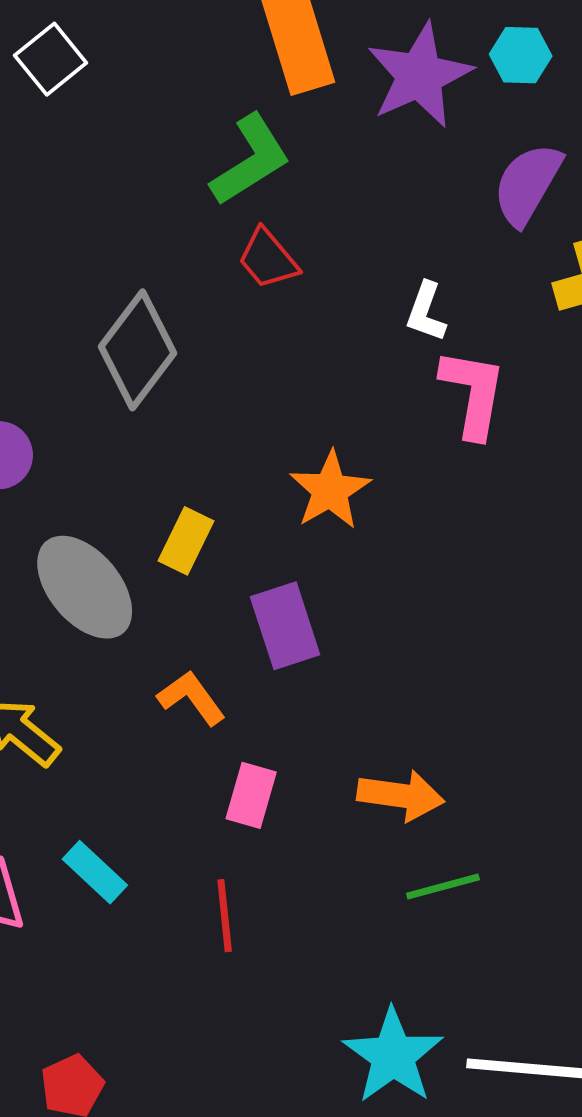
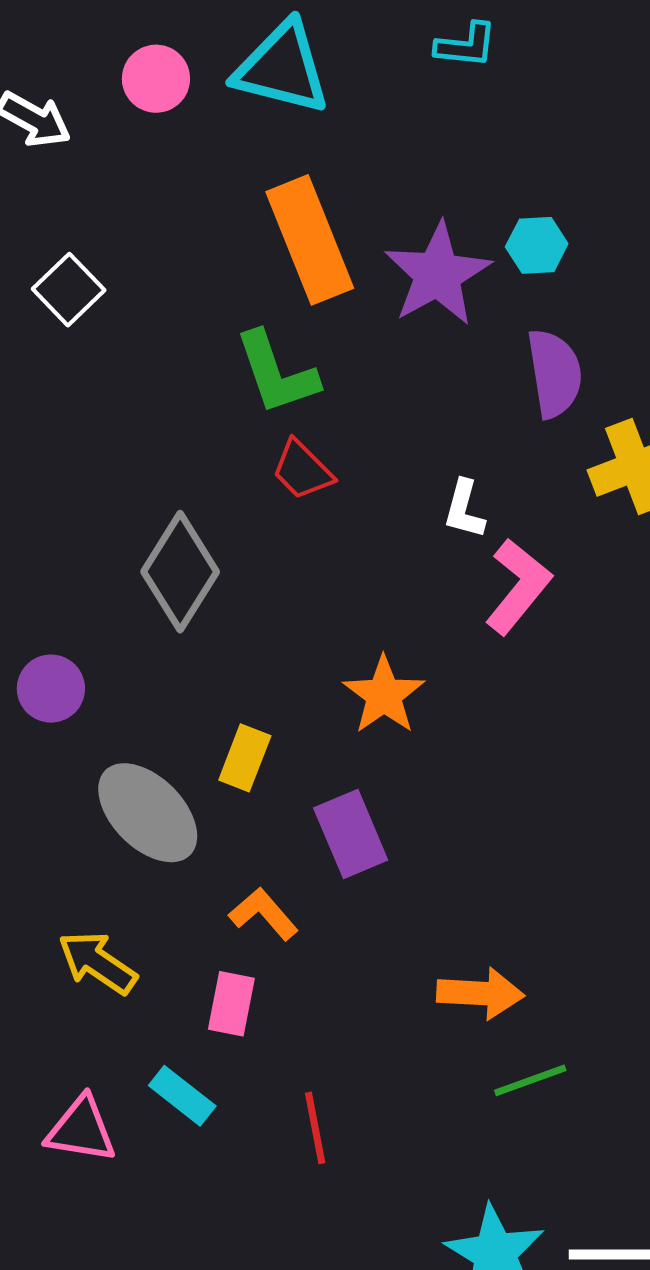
green L-shape: (251, 160) -> (276, 373), turned 108
purple semicircle: (527, 184) -> (554, 373), turned 146
pink L-shape: (473, 393) -> (518, 586), turned 34
pink rectangle: (251, 795) -> (231, 1004), moved

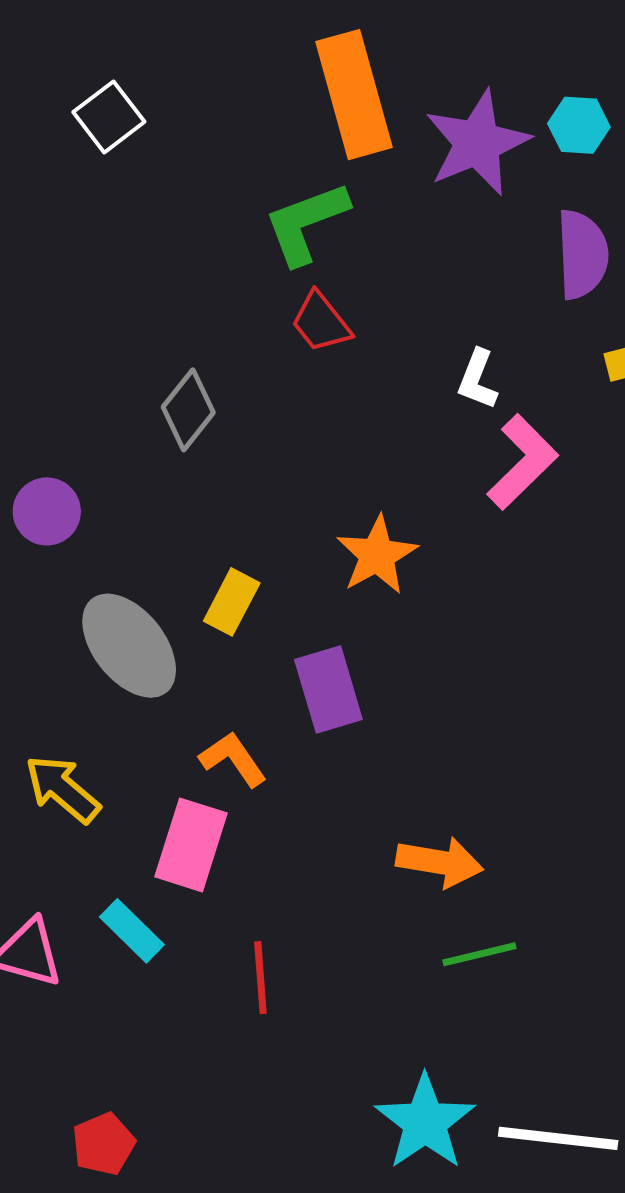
green L-shape: (276, 373) -> (306, 223), turned 82
gray diamond: (180, 572) -> (188, 410), size x0.7
pink rectangle: (231, 1004) -> (191, 845), size x1.4

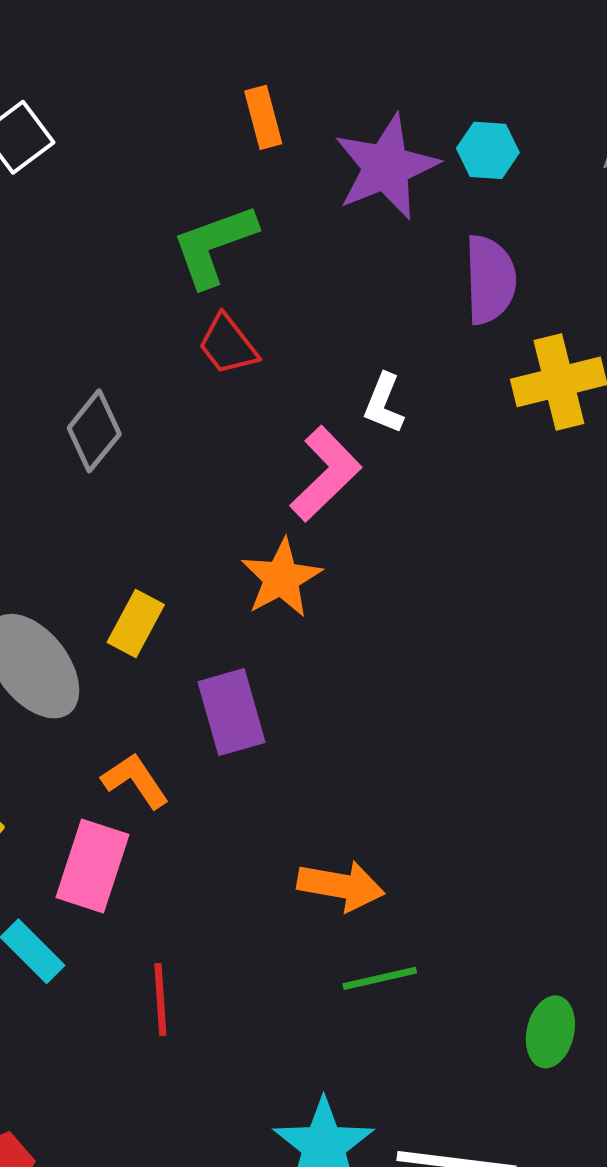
orange rectangle: (354, 95) -> (263, 117), size x0.5
pink L-shape: (522, 462) -> (326, 474), moved

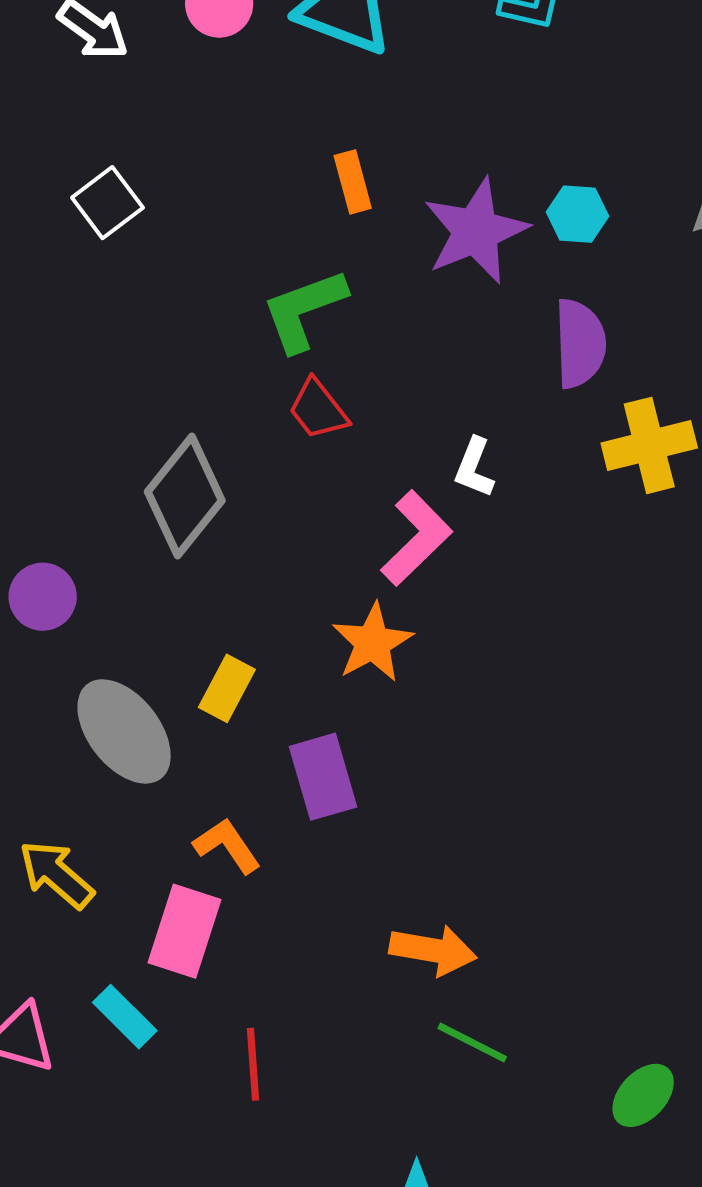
gray diamond: (94, 431) -> (185, 496), size x1.5
green line: (380, 978) -> (472, 1043), turned 40
green ellipse: (550, 1032) -> (643, 1095), turned 30

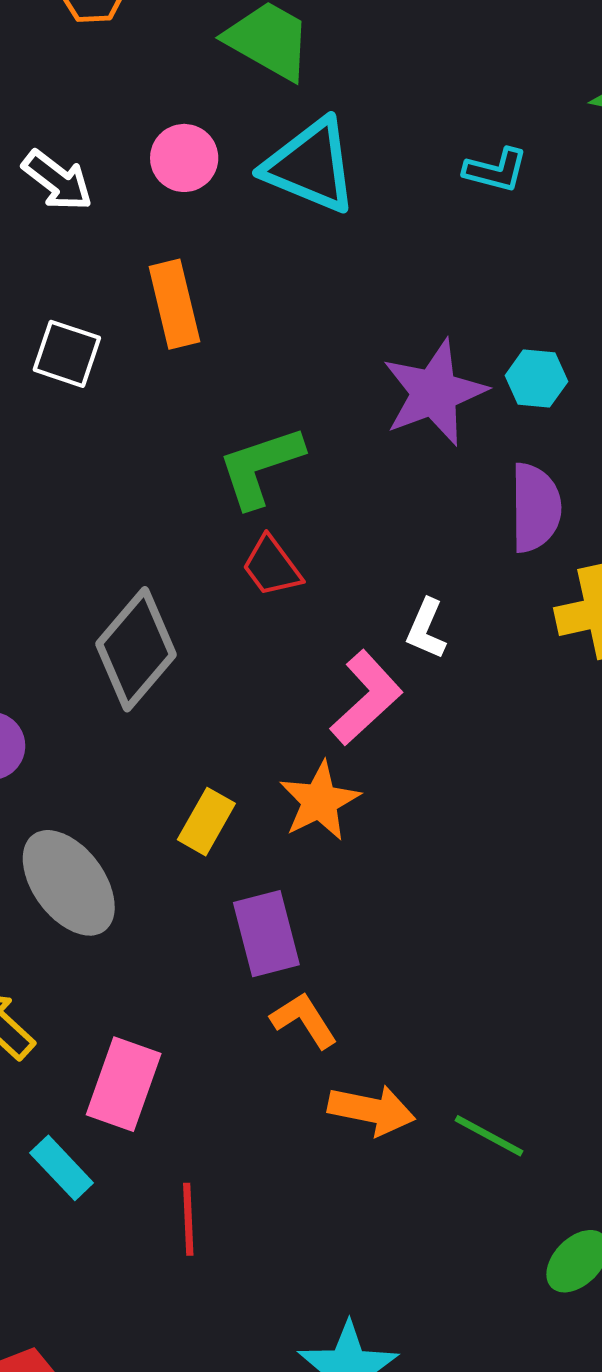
orange rectangle: (353, 182) -> (174, 304), moved, size x1.4
white square: (107, 203) -> (67, 354), turned -36
yellow rectangle: (227, 688) -> (206, 822), moved
orange L-shape: (227, 846) -> (304, 1020), moved
green line: (472, 1043) -> (489, 1136), moved

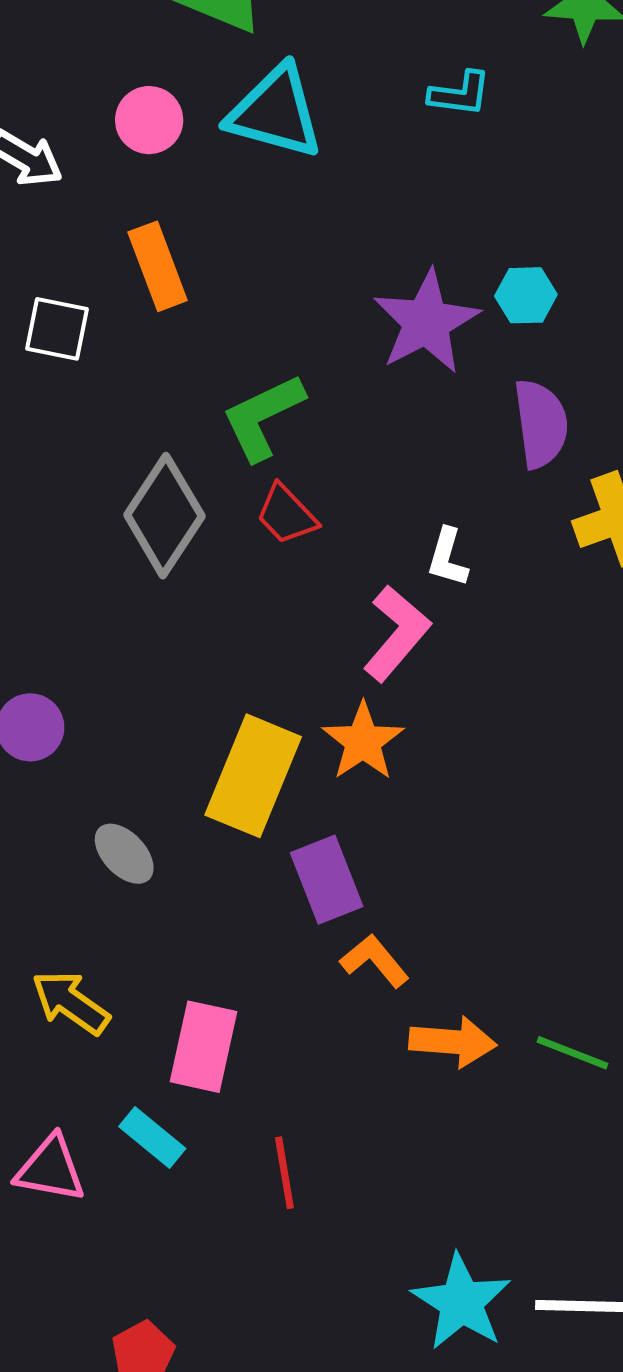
gray diamond: (136, 649) -> (164, 516), moved
yellow rectangle: (206, 822) -> (253, 776), size x1.8
gray ellipse: (69, 883) -> (124, 854), size x0.6

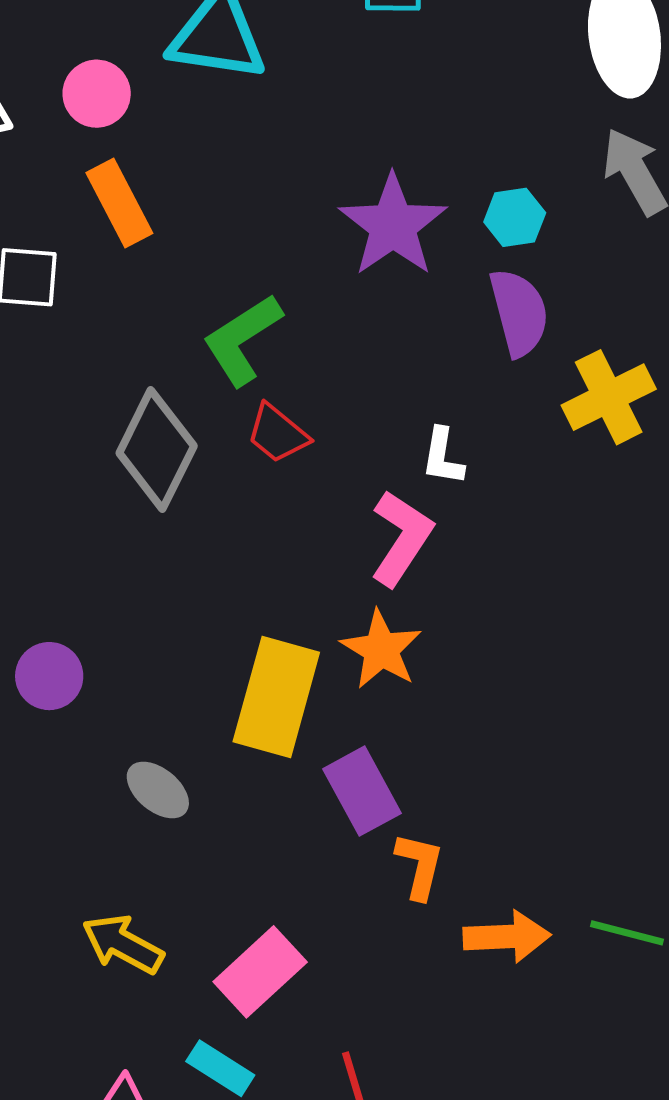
pink circle: (149, 120) -> (97, 94), moved
cyan hexagon: (526, 295) -> (515, 217), moved
orange L-shape: (375, 961) -> (419, 866), turned 60
pink rectangle: (203, 1047) -> (260, 972), turned 42

